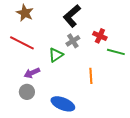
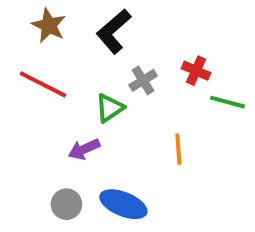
black L-shape: (72, 16) -> (114, 31), moved
purple arrow: (32, 73) -> (84, 149), moved
gray circle: (27, 92) -> (66, 204), moved

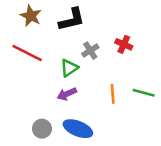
black L-shape: (114, 31) -> (72, 20), turned -152
green line: (227, 102) -> (144, 93), moved
purple arrow: (84, 149) -> (67, 94), moved

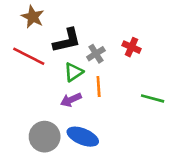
black L-shape: (72, 20) -> (67, 40), moved
orange line: (113, 94) -> (99, 87), moved
gray circle: (42, 129) -> (45, 137), size x1.5

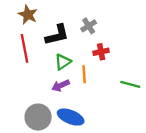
red cross: (131, 47) -> (101, 52), moved, turned -35
gray cross: (96, 54) -> (89, 26), moved
red line: (29, 56) -> (25, 48), turned 52

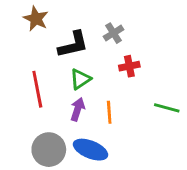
red line: (25, 48) -> (37, 89), moved
orange line: (84, 74) -> (109, 112), moved
purple arrow: (61, 86) -> (78, 109), turned 132

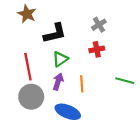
gray cross: (114, 33) -> (99, 25), moved
gray circle: (49, 150) -> (31, 97), moved

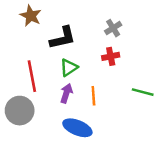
gray circle: (31, 97) -> (20, 111), moved

